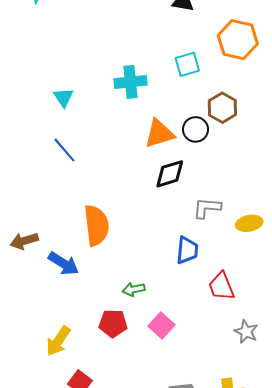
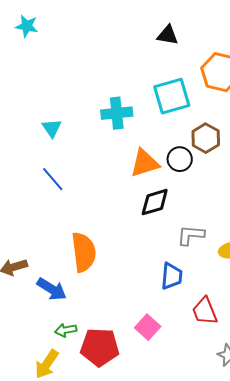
cyan square: (187, 64) -> (172, 96), size x1.5
green arrow: (134, 289) -> (66, 330), moved
red pentagon: (113, 323) -> (100, 347), size x1.4
pink square: (161, 325) -> (148, 327), moved

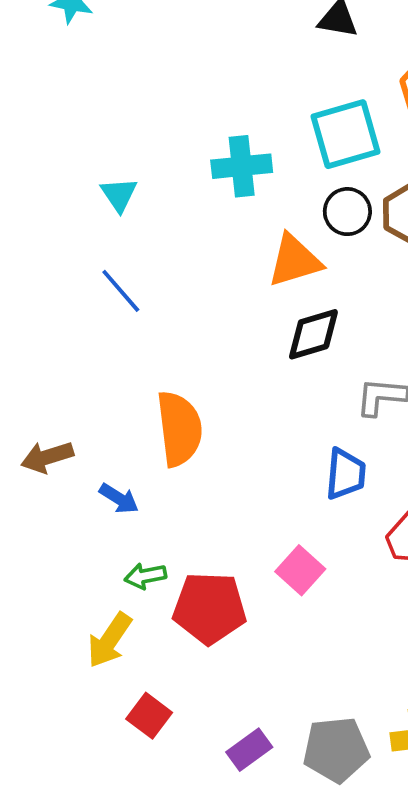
black circle: (180, 159) -> (347, 212), moved
blue arrow: (52, 289) -> (119, 499), size x0.7

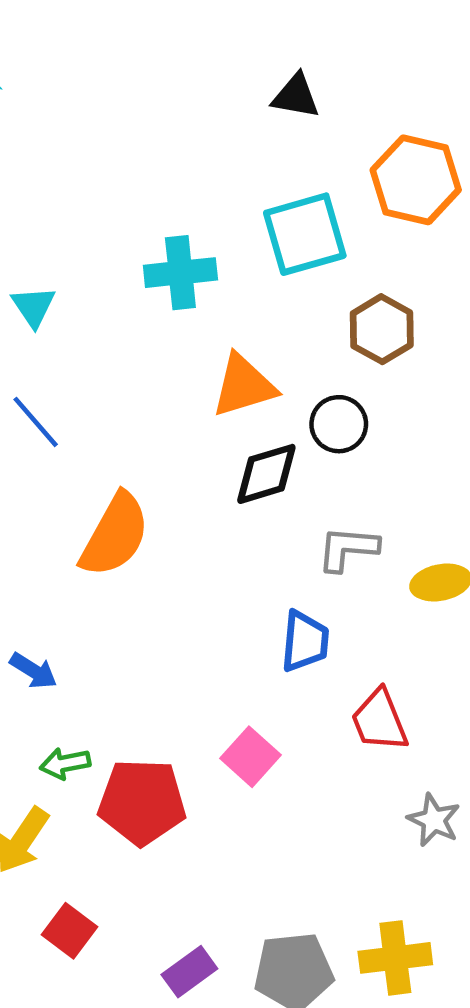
black circle: (347, 212) -> (339, 424), moved
orange semicircle: (179, 429) -> (115, 535), moved, turned 36

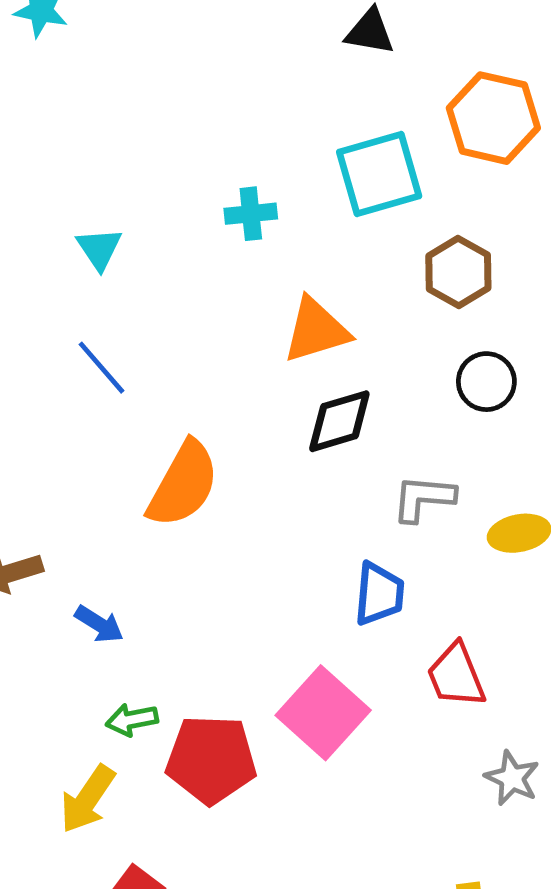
cyan cross: (180, 273) -> (251, 214), size x0.7
black circle: (339, 424) -> (486, 382), moved
pink square: (251, 757) -> (323, 713), size x1.5

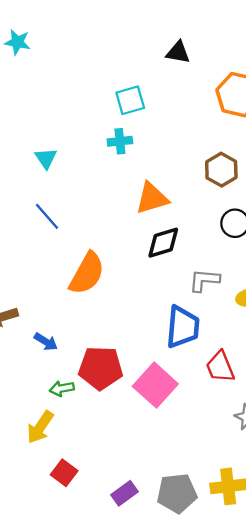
cyan square: (379, 174) -> (130, 100), moved, size x0.7
blue trapezoid: (379, 594) -> (183, 327), size x1.4
red pentagon: (211, 759) -> (101, 368), moved

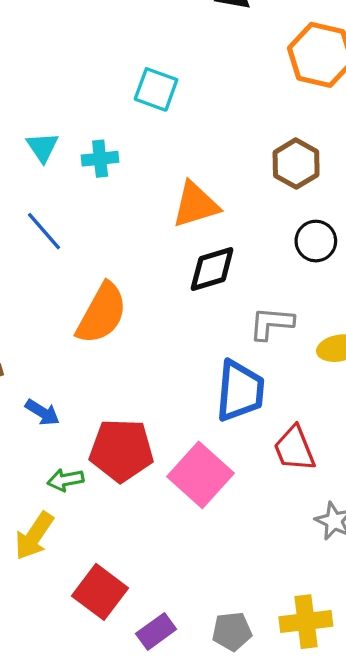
cyan square: (130, 100) -> (156, 89), moved, turned 36
cyan cross: (120, 141) -> (100, 159), moved
red square: (64, 473) -> (100, 592), moved, size x1.4
gray pentagon: (177, 493) -> (232, 631), size x0.7

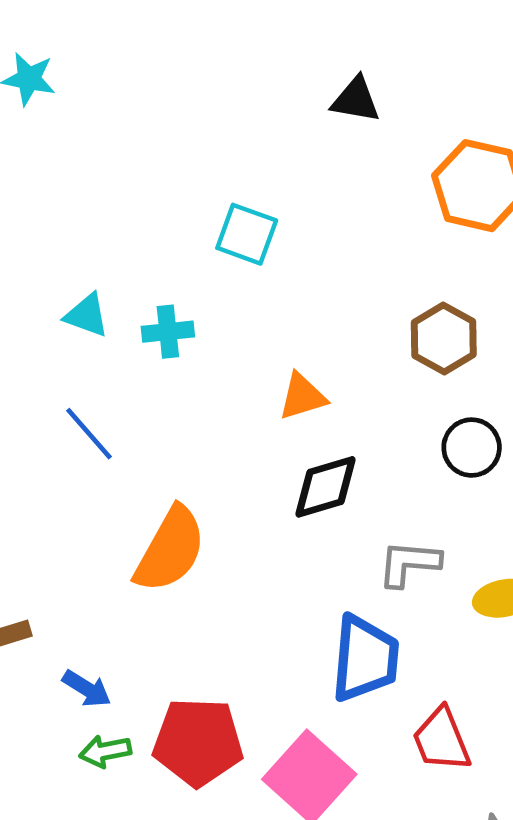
cyan triangle: (42, 147) -> (87, 315), turned -36
orange triangle: (196, 205) -> (302, 397), size x0.7
green arrow: (65, 480) -> (105, 751), moved

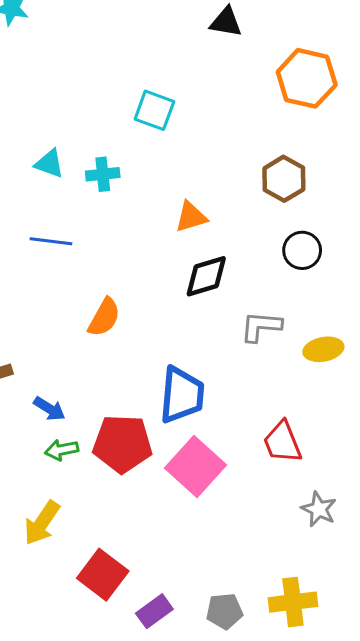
blue line: (89, 434) -> (51, 241), turned -42
orange semicircle: (170, 550) -> (104, 317), size x0.7
blue trapezoid: (365, 659) -> (182, 395), moved

